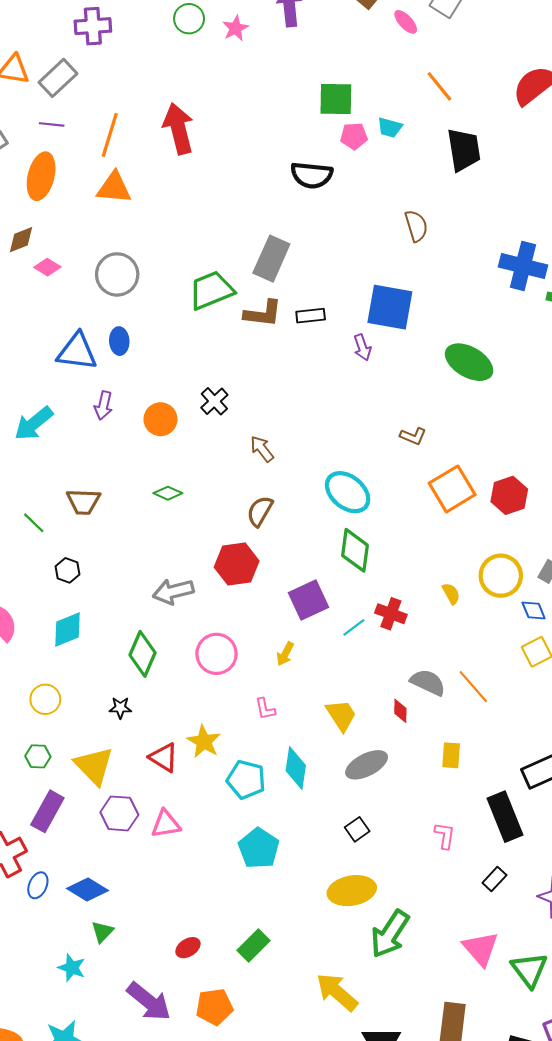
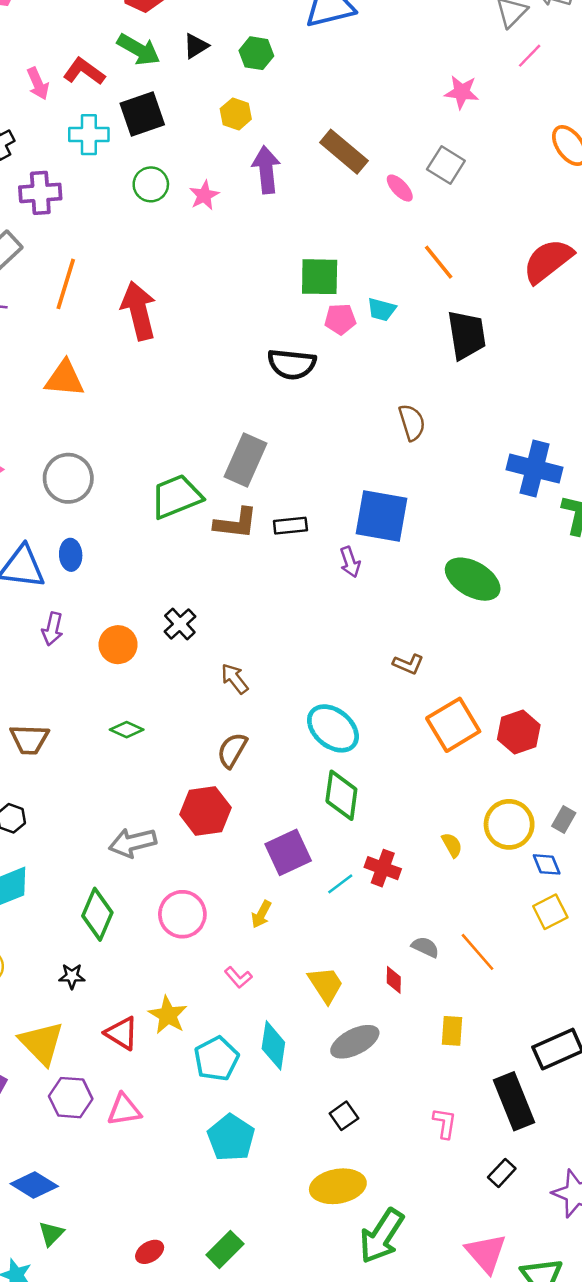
orange line: (110, 135) -> (66, 284), moved
gray semicircle: (428, 682) -> (425, 947), size x0.7
pink L-shape: (265, 709) -> (238, 977), turned -30
cyan pentagon: (246, 780) -> (216, 1059), turned 30

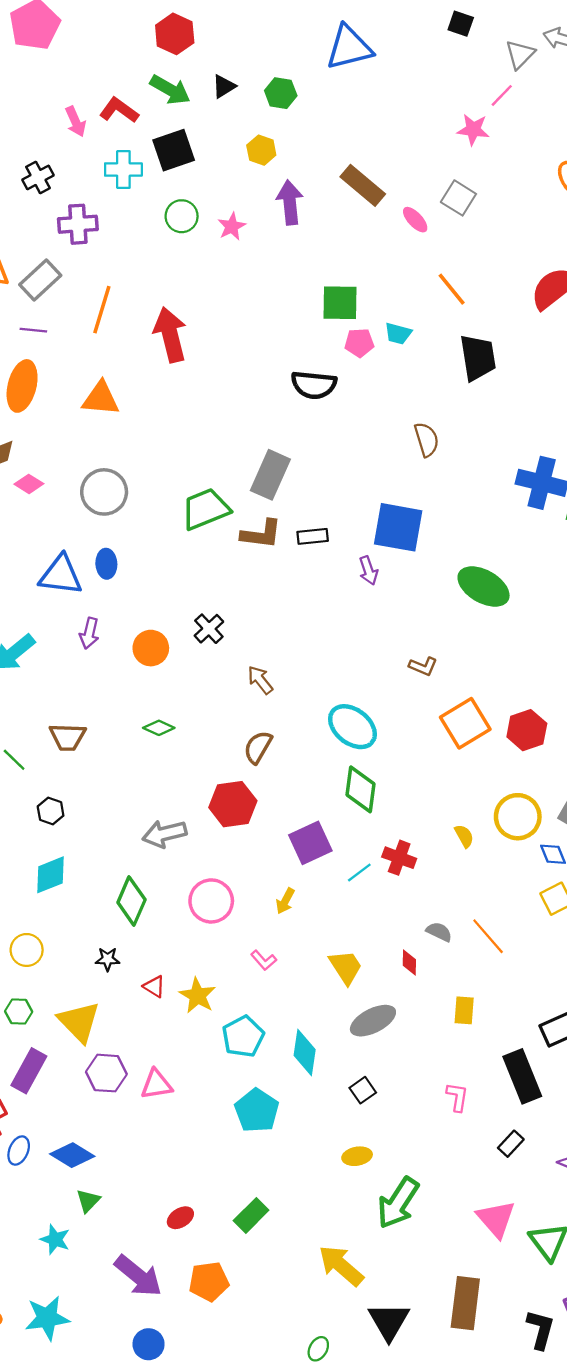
pink line: (530, 56) -> (502, 95), moved
red triangle: (122, 1033) -> (154, 986), moved, size x0.7
cyan diamond: (273, 1045) -> (305, 1053), moved
yellow ellipse: (338, 1186) -> (357, 1156), size x0.6

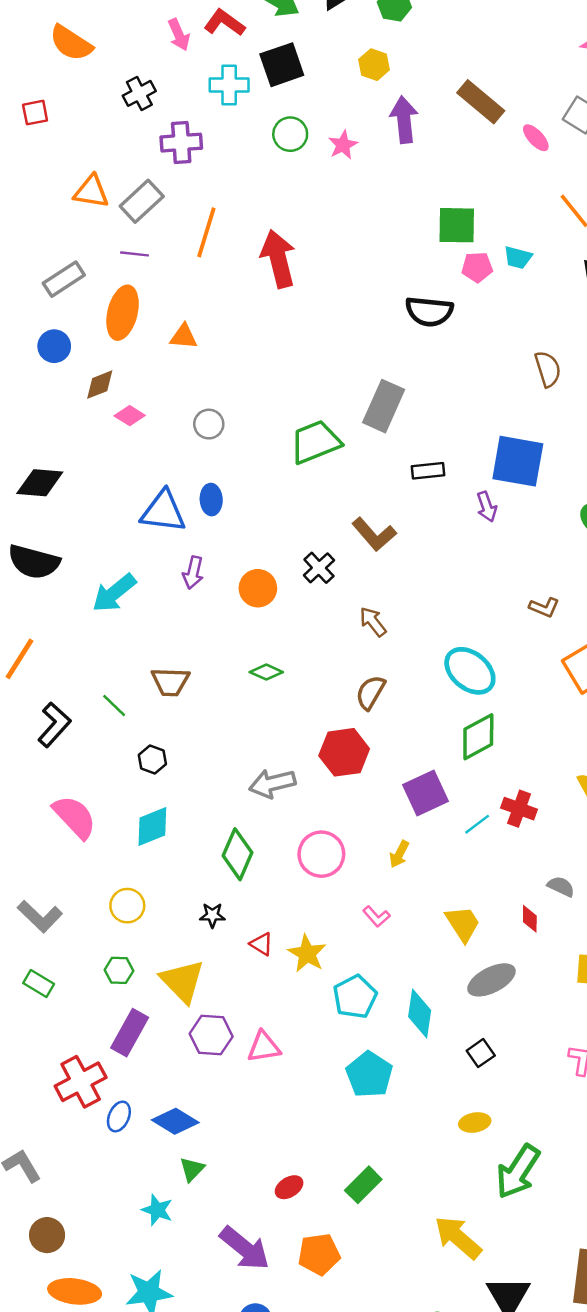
orange triangle: (101, 399) -> (184, 337), moved, size x0.7
gray circle: (104, 492) -> (209, 424), size x0.6
brown L-shape: (261, 534) -> (374, 534), moved, turned 42
green diamond: (360, 789) -> (478, 737), turned 54

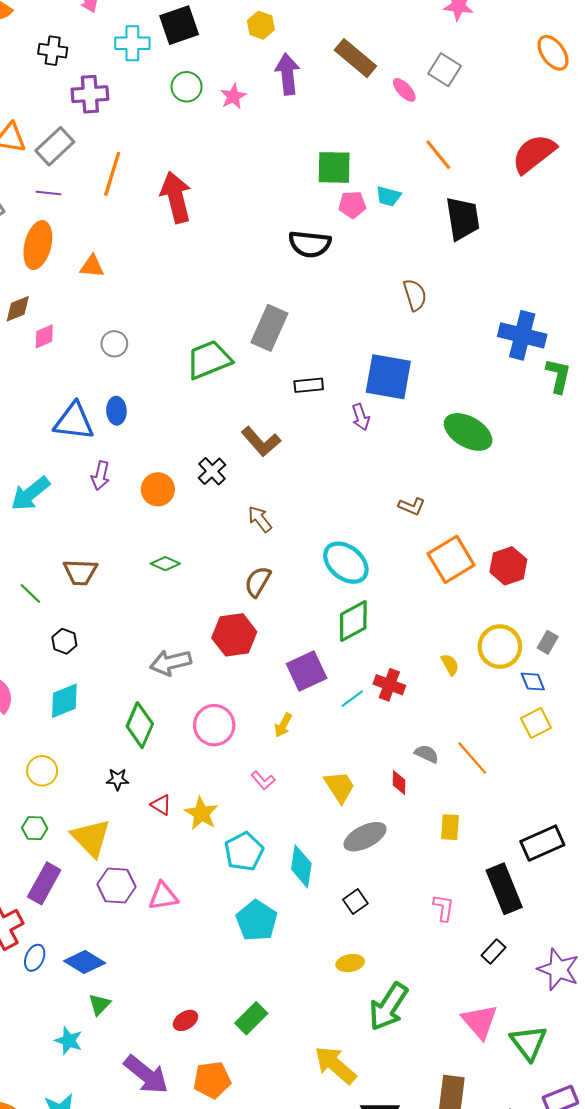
black cross: (139, 93) -> (53, 51), turned 36
pink diamond: (130, 416) -> (44, 336), turned -55

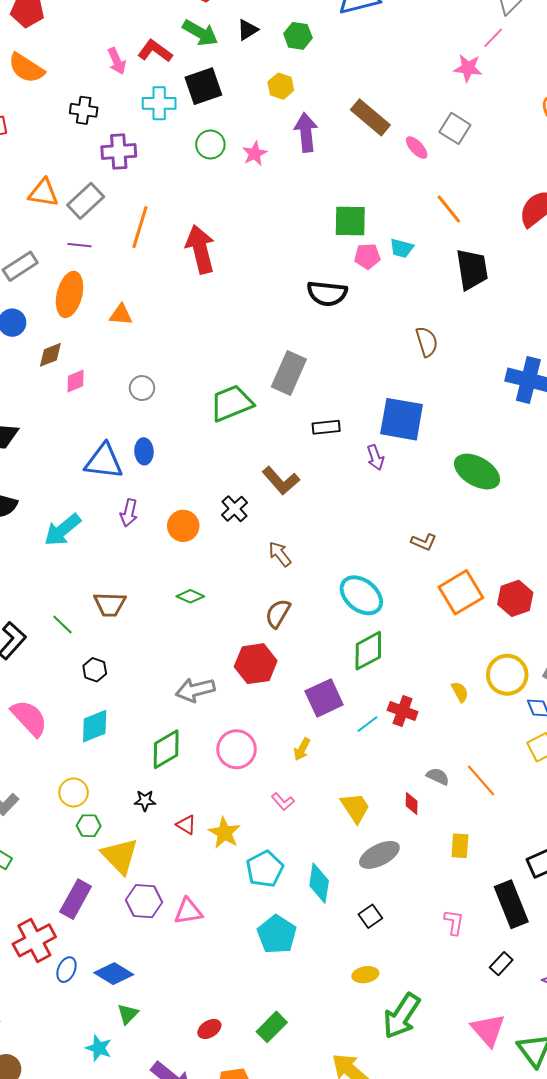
green diamond: (140, 725) -> (166, 749), turned 36
green hexagon: (35, 828) -> (89, 826), moved

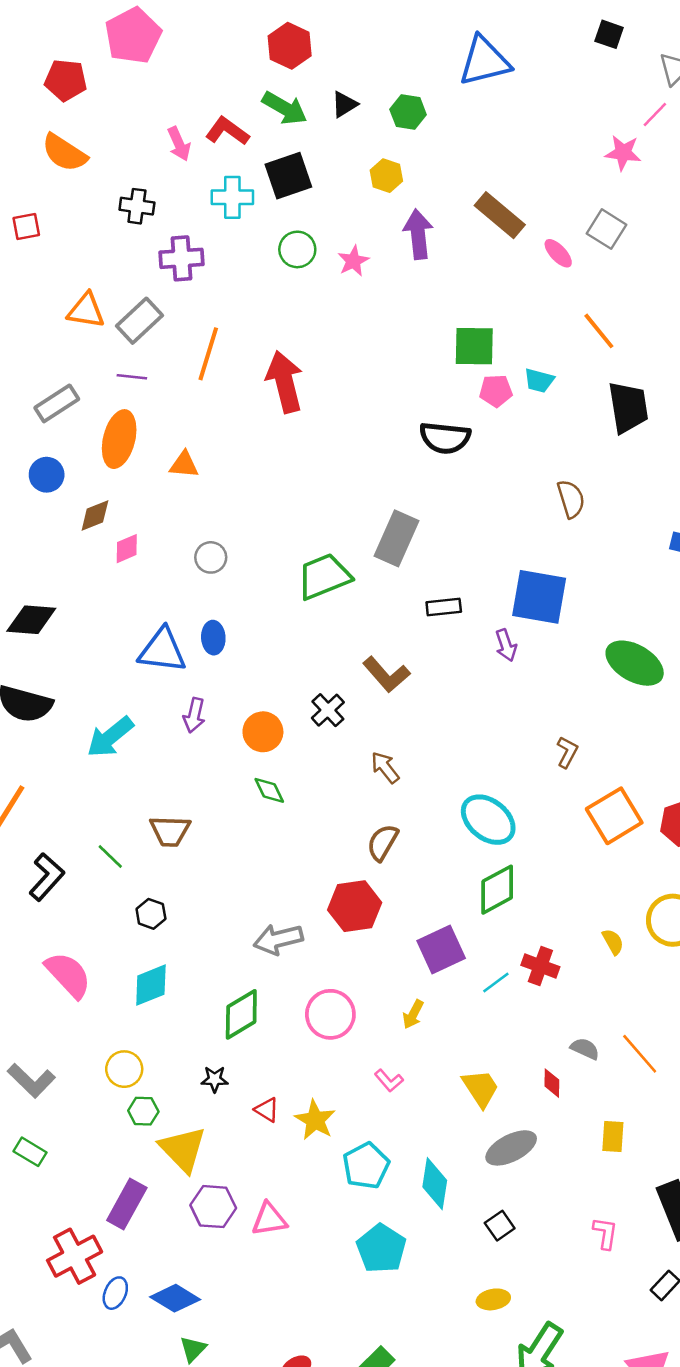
brown L-shape: (424, 542) -> (567, 752), turned -85
green diamond: (190, 596) -> (269, 790), moved, turned 40

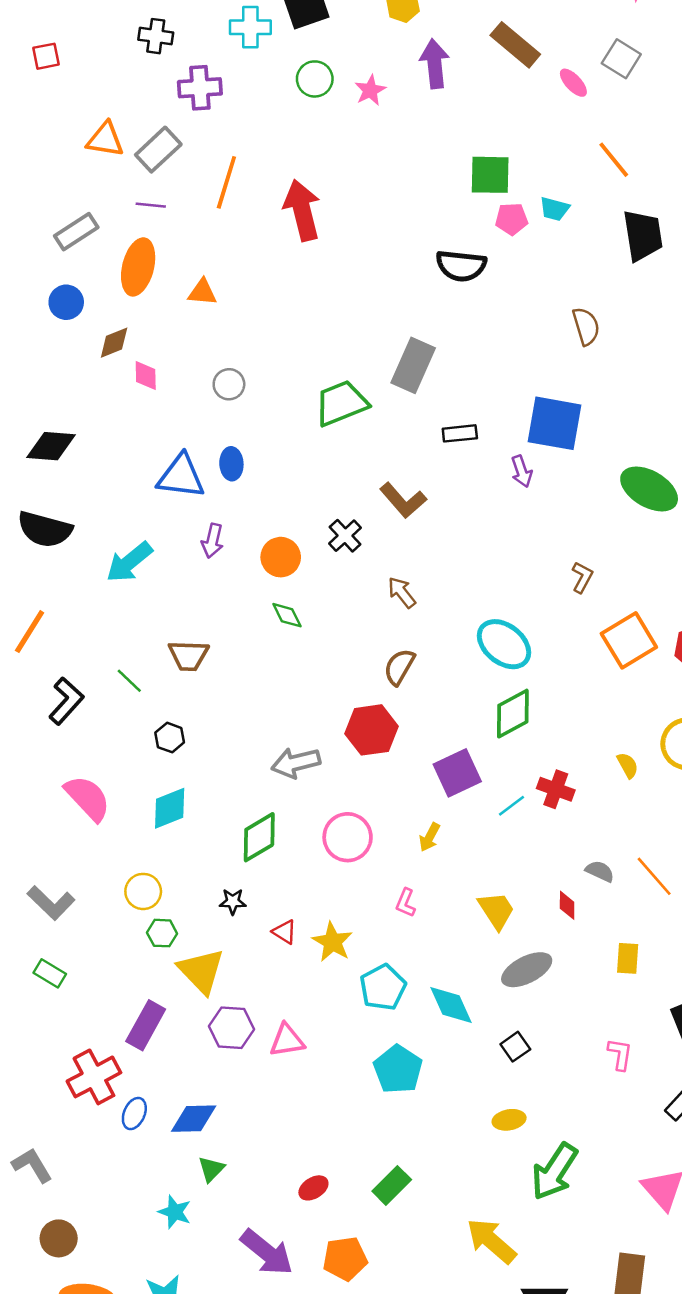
pink diamond: (127, 549) -> (146, 375), turned -68
pink L-shape: (389, 1081) -> (406, 903), turned 64
cyan diamond: (435, 1184) -> (451, 1005), turned -33
blue diamond: (175, 1298) -> (194, 1119), turned -33

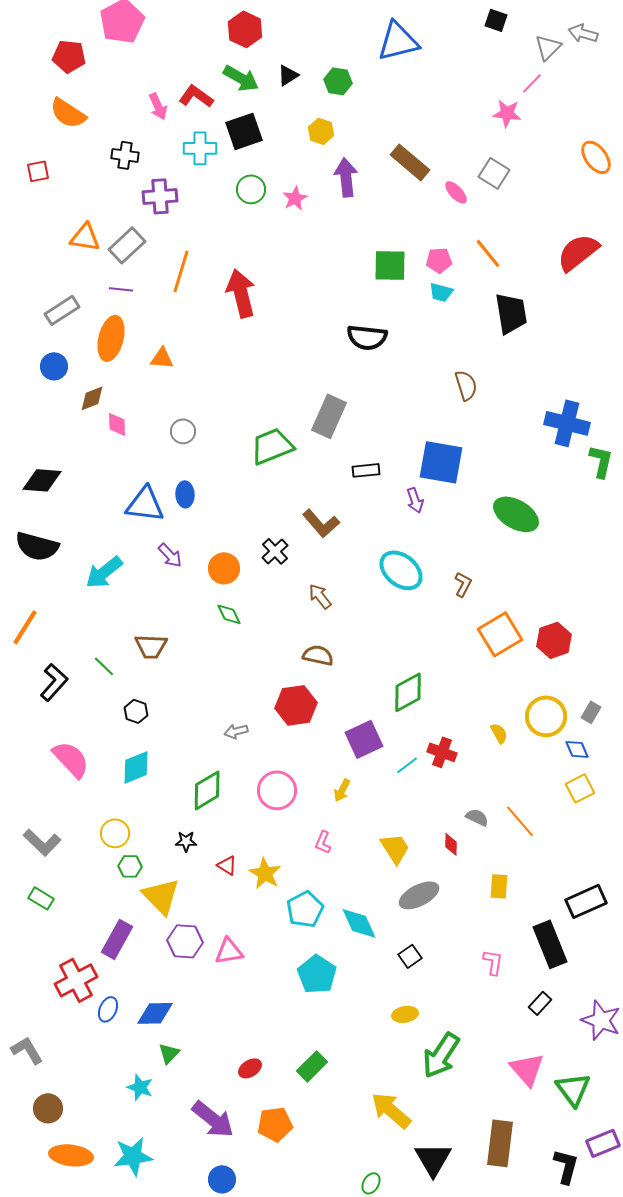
pink pentagon: (512, 219) -> (439, 260), moved
purple arrow: (213, 541) -> (170, 555), turned -56
cyan ellipse: (504, 644) -> (401, 570), moved
brown semicircle: (399, 667) -> (318, 655), turned 72
gray arrow: (296, 763) -> (236, 731), size x0.6

